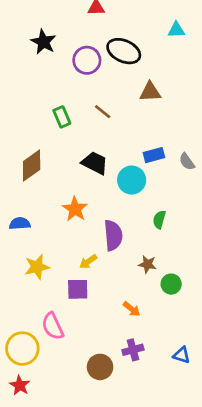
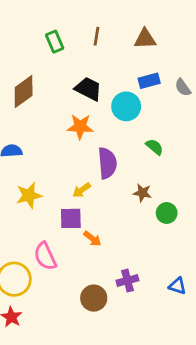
brown triangle: (150, 92) -> (145, 39), moved
brown line: (103, 112) -> (96, 36), turned 60
orange star: (75, 209) -> (80, 127), moved, turned -30
green semicircle: (159, 220) -> (154, 147), turned 114
orange arrow: (132, 309) -> (92, 239), moved

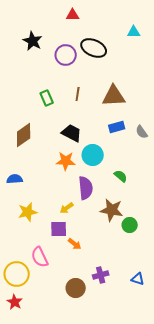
brown triangle: (145, 39) -> (114, 96), size x1.4
cyan circle: (126, 106) -> (93, 155), moved
brown star: (142, 193) -> (112, 210), size x1.6

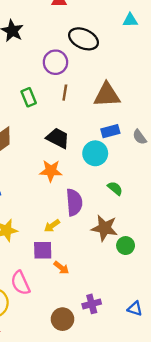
purple circle: (66, 55) -> (55, 62), moved
cyan circle: (93, 155) -> (95, 153), moved

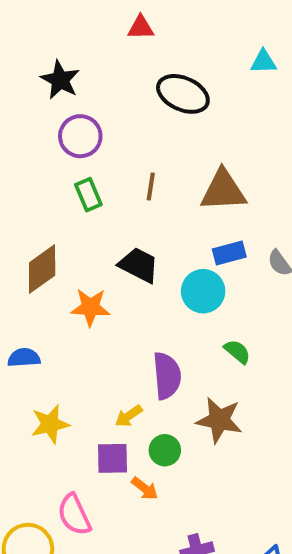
purple circle: (55, 62) -> (80, 136), moved
orange star: (51, 171) -> (90, 307), moved
green circle: (126, 246) -> (165, 450), moved

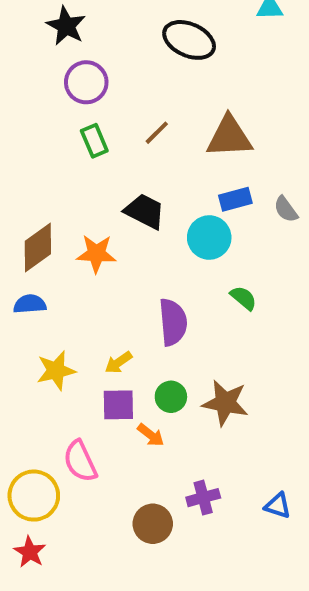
brown line: (151, 187) -> (157, 133), turned 36
brown diamond: (42, 269) -> (38, 248), moved
yellow arrow: (129, 416) -> (118, 362), moved
brown star: (219, 420) -> (225, 403), moved

